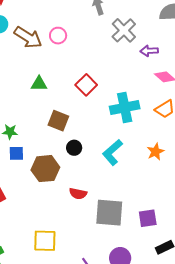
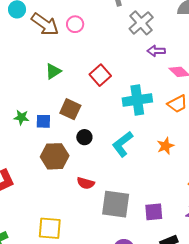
purple arrow: (149, 51) -> (156, 51), moved
green triangle: (39, 84) -> (53, 71), turned -36
blue square: (16, 153) -> (43, 121), moved

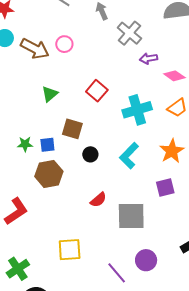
orange star: (165, 146) -> (172, 151), size x1.4
brown hexagon: (55, 156) -> (49, 174), moved
red semicircle: (86, 183) -> (98, 200), turned -48
purple square: (154, 212) -> (165, 187), moved

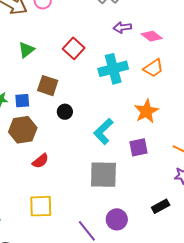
purple arrow: (149, 59) -> (122, 27), moved
cyan L-shape: (129, 156) -> (103, 131), moved
red semicircle: (98, 200) -> (40, 161), moved

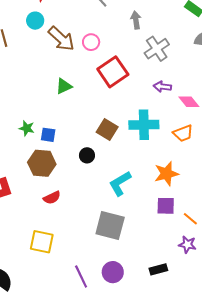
red square: (74, 48) -> (113, 72), moved, size x1.4
brown square: (48, 86) -> (107, 130), moved
purple square: (139, 147) -> (166, 206), moved

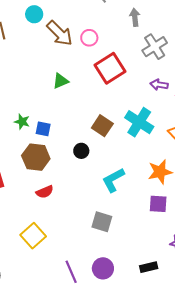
cyan cross: (144, 125) -> (139, 122), turned 32
gray square: (110, 226) -> (102, 222), size x0.7
yellow square: (42, 242) -> (33, 236), turned 35

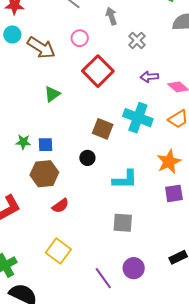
pink circle: (89, 38) -> (80, 38), moved
gray cross: (155, 47) -> (137, 40), size x0.7
cyan L-shape: (113, 180) -> (125, 180), turned -140

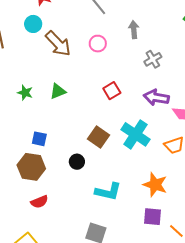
red square: (98, 71) -> (112, 91), moved, size x0.6
purple arrow: (149, 77) -> (156, 97), size x1.4
green star: (23, 142) -> (25, 93), moved
orange star: (169, 162) -> (155, 185), turned 30

